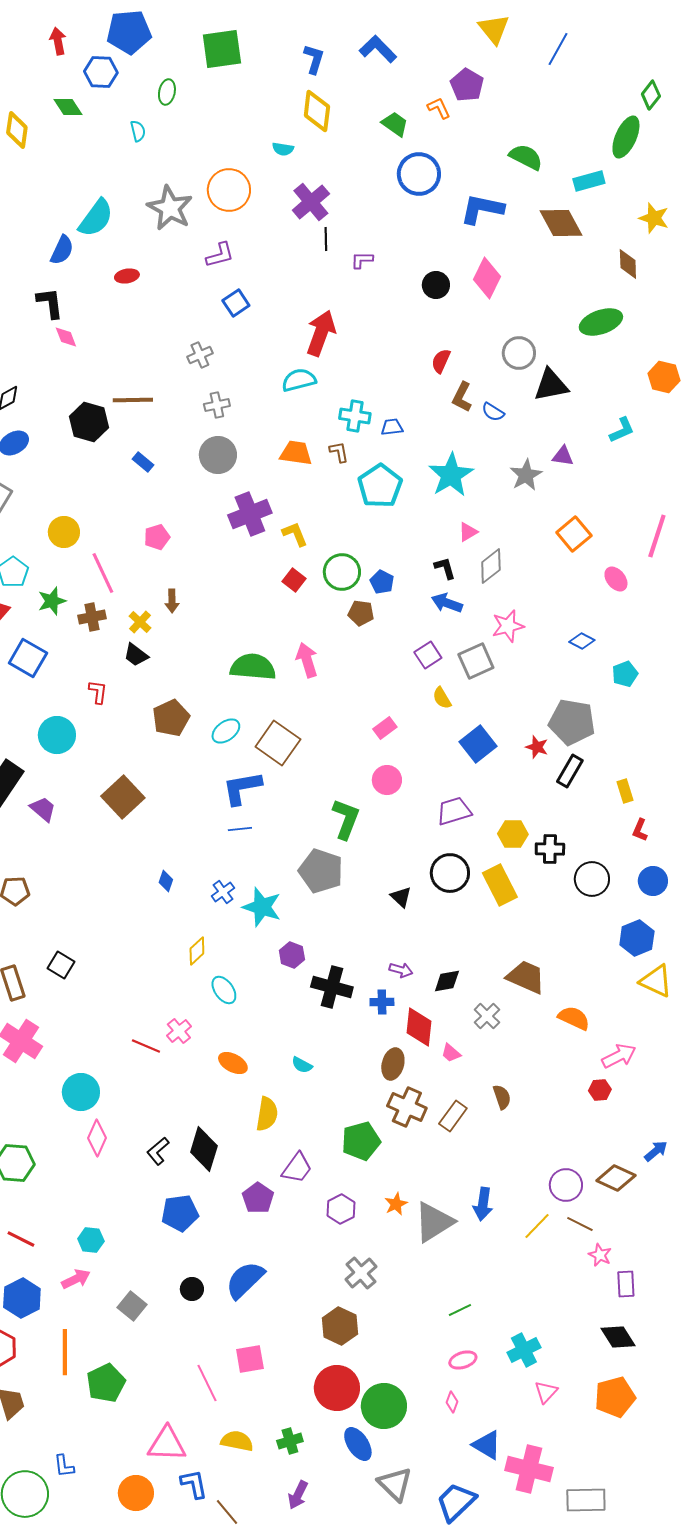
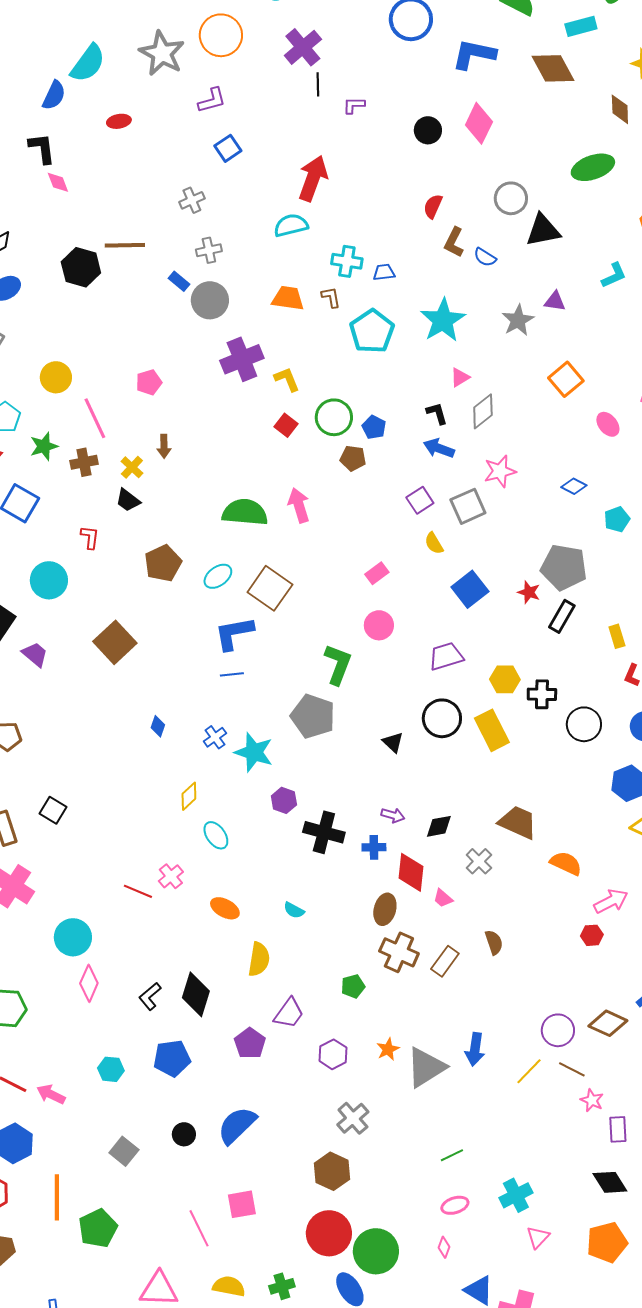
blue rectangle: (143, 462) -> (179, 281), moved
green pentagon: (361, 1141) -> (353, 986), size x0.6
cyan hexagon: (91, 1240) -> (111, 1069), moved
pink arrow: (76, 1279) -> (51, 1094), moved, turned -128

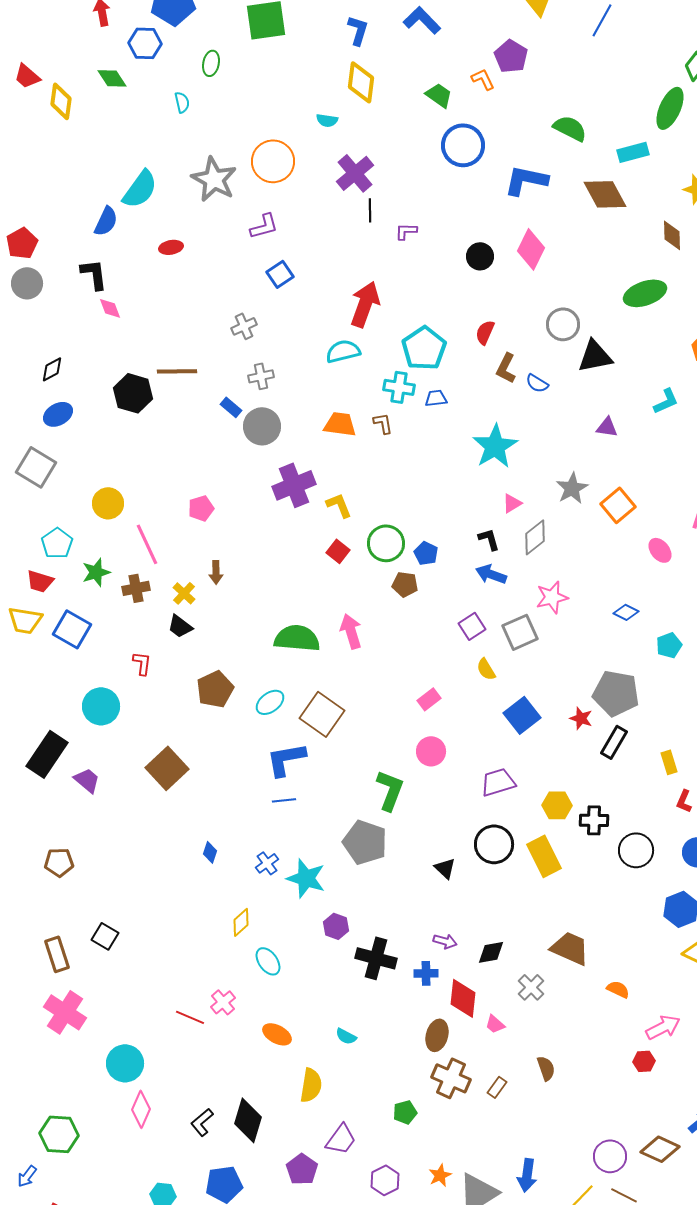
gray star: (518, 320) -> (572, 488), moved
cyan pentagon: (372, 331) -> (424, 348), moved
orange semicircle: (566, 863) -> (618, 989), size x0.7
brown rectangle: (445, 961) -> (497, 1087), size x0.7

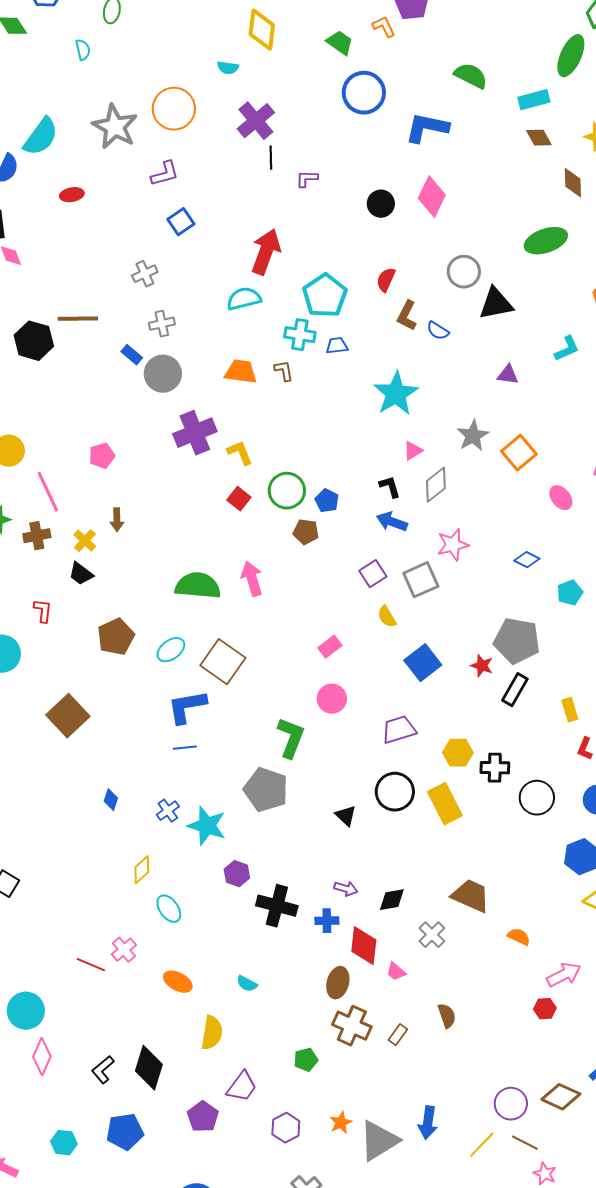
brown diamond: (605, 194) -> (539, 138), moved, size x0.6

